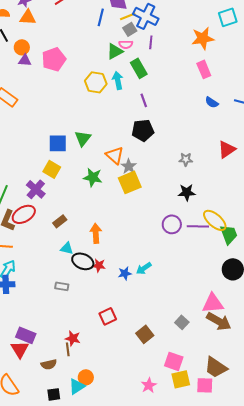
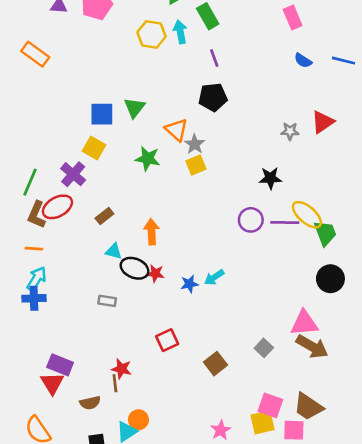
gray star: (186, 159) -> (290, 131), moved
yellow square: (130, 182) -> (196, 165), size x0.7
pink square: (174, 361) -> (270, 405), moved

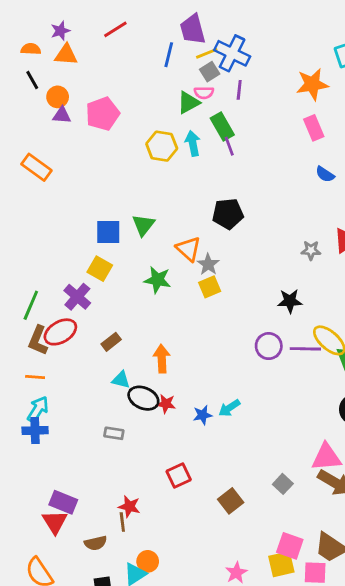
purple line: (214, 58) -> (229, 146), moved

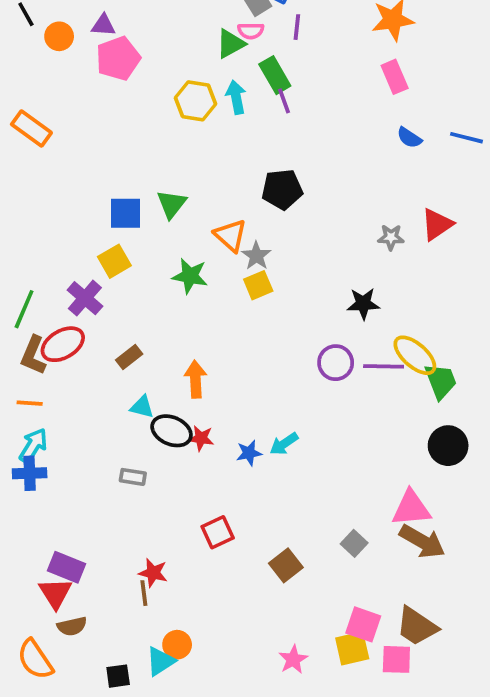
purple triangle: (62, 115) -> (103, 25), moved
yellow square: (100, 269) -> (114, 261), turned 30
brown semicircle: (96, 543) -> (72, 626), moved

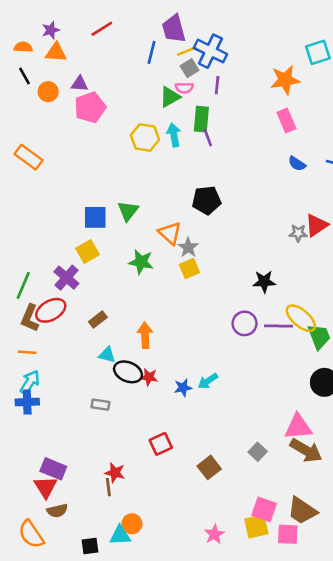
green rectangle: (275, 75) -> (201, 119), turned 35
gray star: (391, 237) -> (298, 233), moved
cyan triangle: (160, 661) -> (120, 536), turned 30

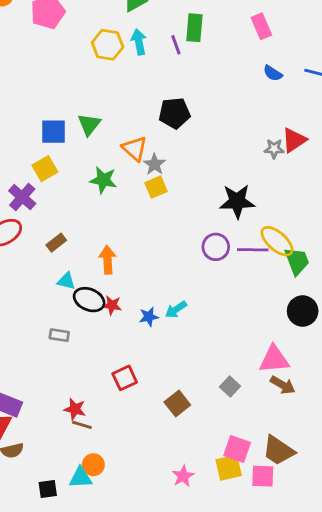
green rectangle: (201, 119) -> (194, 28), moved
black star: (264, 282) -> (237, 201), size x1.4
brown arrow: (306, 450) -> (283, 385), size x0.7
brown line: (108, 487) -> (82, 425), moved, turned -66

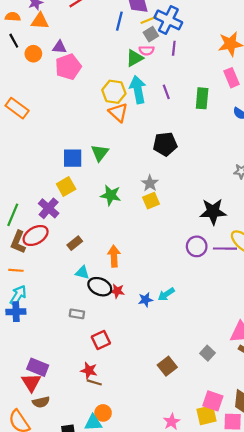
green rectangle: (194, 28) -> (202, 98), moved
cyan arrow: (139, 42) -> (138, 90), size x1.4
orange triangle: (135, 149) -> (118, 112), moved
red square: (125, 378) -> (101, 340), moved

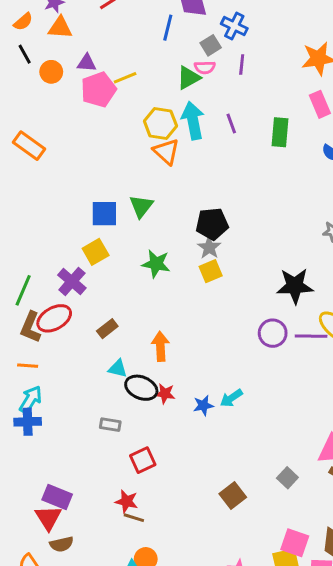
orange semicircle: (13, 17) -> (23, 22), turned 136
yellow line: (149, 20) -> (125, 78), moved
blue cross: (168, 20) -> (234, 26), size x0.7
black pentagon: (165, 144) -> (212, 224), moved

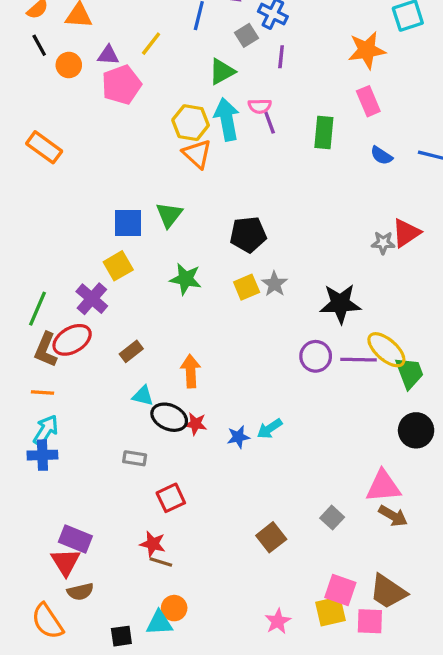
pink semicircle: (205, 67) -> (260, 106), moved
yellow line: (125, 78) -> (151, 44), moved, turned -30
gray star: (209, 247) -> (275, 284), moved

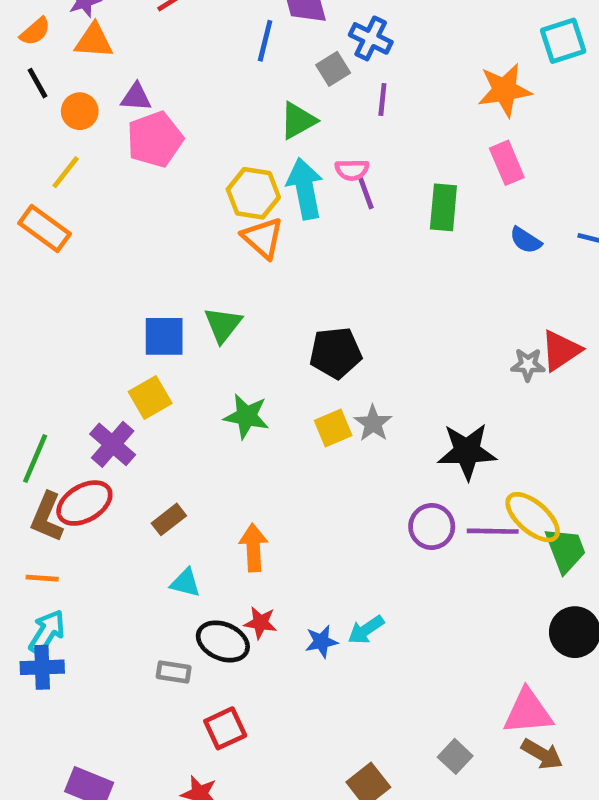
yellow line: (151, 44) -> (66, 172), moved
black ellipse: (169, 417) -> (223, 641), moved

